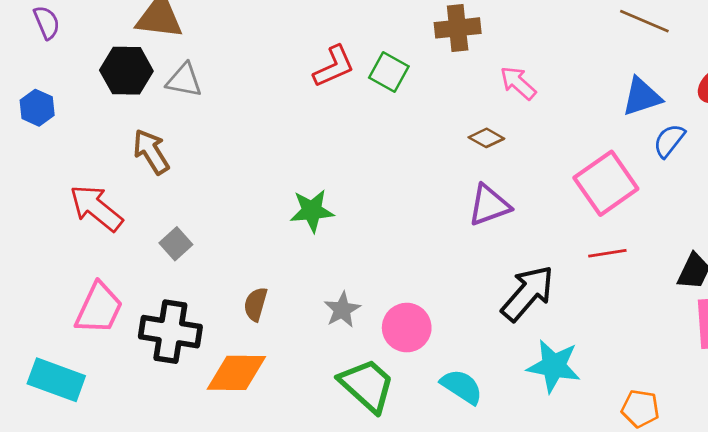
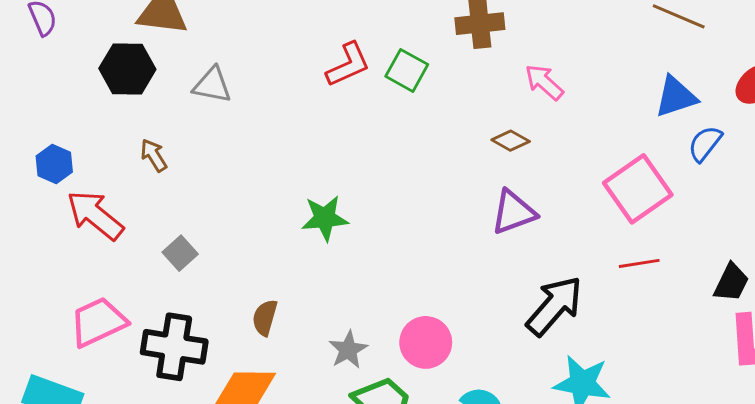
gray triangle: (184, 80) -> (212, 85), moved
blue hexagon: (37, 108) -> (54, 164), moved
brown arrow: (151, 152) -> (154, 155), size x0.7
pink trapezoid: (99, 308) -> (98, 322), turned -140
gray star: (342, 310) -> (348, 350), moved

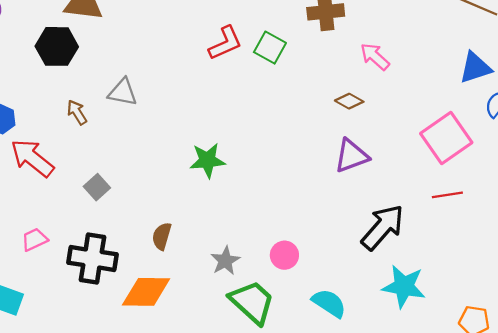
gray triangle: (212, 85) -> (123, 92), moved
pink trapezoid: (98, 322) -> (34, 240), size x0.6
pink circle: (426, 342) -> (284, 255), size x0.7

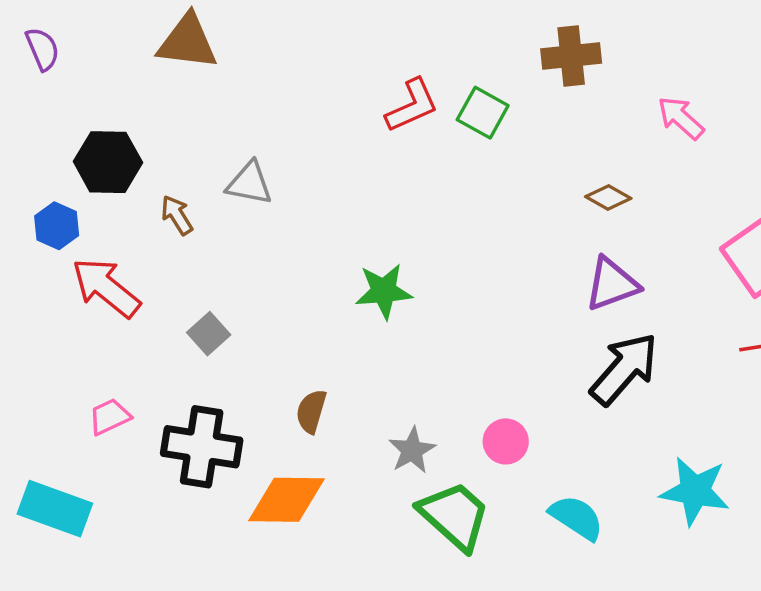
black hexagon: (57, 46) -> (108, 162), moved
pink arrow: (375, 57) -> (681, 118), moved
black arrow: (383, 227) -> (624, 369), moved

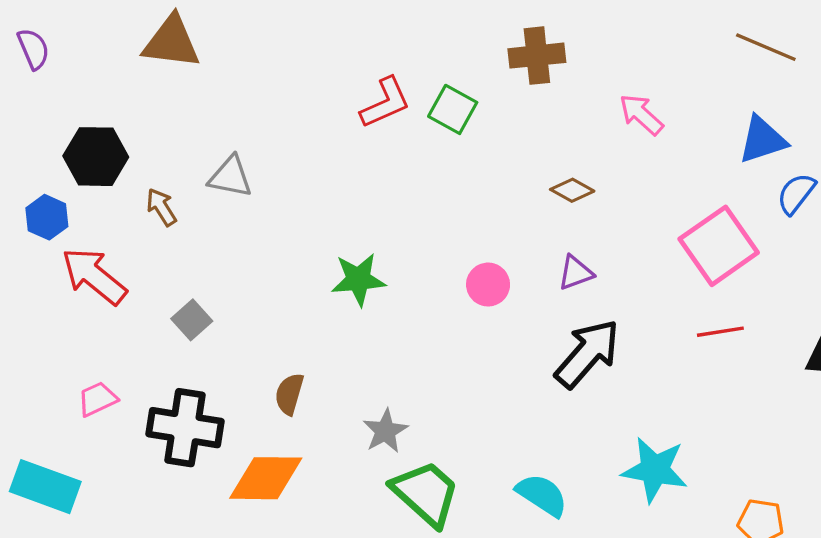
purple triangle: (612, 284) -> (576, 273), size x0.7
pink circle: (506, 441) -> (488, 285), moved

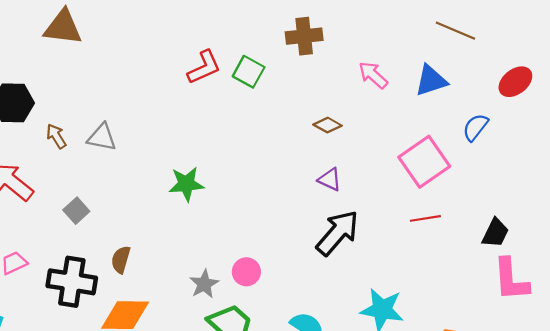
blue triangle: (762, 140) -> (431, 81), moved
gray triangle: (230, 177) -> (102, 137), moved
purple triangle: (576, 273) -> (330, 180), turned 45
pink circle: (488, 285) -> (246, 272), moved
brown semicircle: (289, 394) -> (121, 260), moved

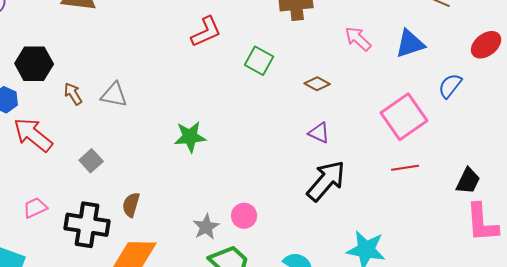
green square: (249, 72) -> (259, 61), moved

